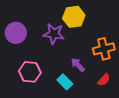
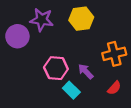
purple star: (54, 34) -> (42, 20), moved
pink hexagon: (30, 72) -> (56, 68), moved

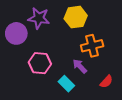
orange cross: (114, 54) -> (92, 46), moved
pink hexagon: (56, 68) -> (40, 63), moved

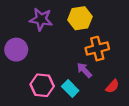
purple circle: (16, 33) -> (16, 50), moved
pink hexagon: (40, 63) -> (42, 85), moved

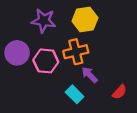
orange cross: (97, 49) -> (76, 52), moved
pink hexagon: (42, 85) -> (46, 61), moved

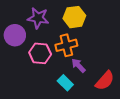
purple circle: (17, 53) -> (15, 35), moved
red semicircle: (119, 92) -> (105, 81), size x1.5

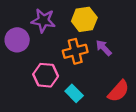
pink hexagon: (40, 53) -> (46, 75), moved
purple arrow: (78, 66) -> (104, 48), moved

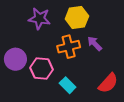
purple circle: (17, 40) -> (15, 59), moved

